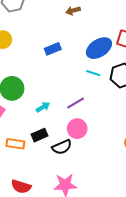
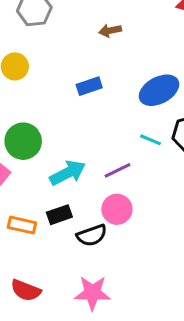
brown arrow: (73, 11) -> (110, 30), moved
cyan line: (93, 73) -> (151, 140), moved
cyan arrow: (43, 107) -> (68, 173), size x1.6

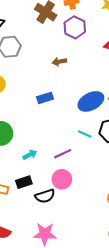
cyan arrow: (68, 173) -> (30, 155), size x0.6

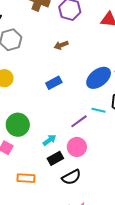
purple line: (63, 154) -> (79, 121), moved
pink circle: (62, 179) -> (77, 147), moved
black rectangle: (24, 182) -> (55, 158), moved

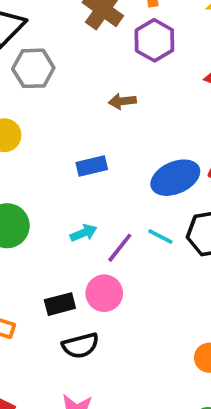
purple line: (79, 121) -> (120, 248), turned -30
cyan arrow: (49, 140) -> (84, 233), moved

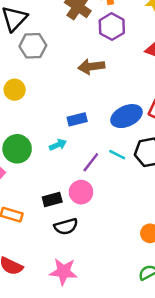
brown arrow: (122, 101) -> (91, 67), size x1.5
blue rectangle: (92, 166) -> (77, 119), moved
cyan arrow: (84, 233) -> (58, 145), moved

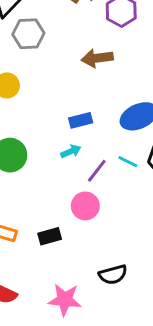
cyan arrow: (58, 145) -> (71, 151), moved
black rectangle: (52, 200) -> (50, 236), moved
black semicircle: (66, 226) -> (113, 275), moved

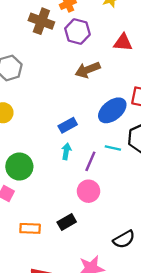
brown arrow: (97, 58) -> (88, 70), moved
cyan arrow: (71, 151) -> (66, 151), turned -42

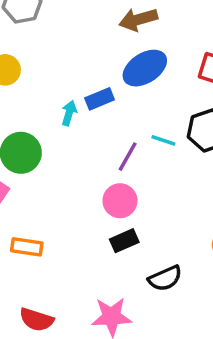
blue ellipse: (112, 110) -> (145, 68), moved
cyan arrow: (66, 151) -> (69, 113), moved
black rectangle: (67, 222) -> (124, 241), moved

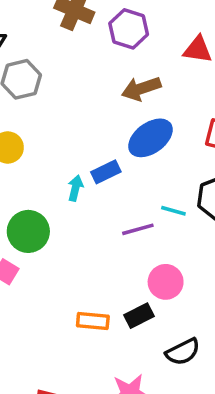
purple line: (128, 157) -> (138, 229), turned 48
pink circle: (120, 201) -> (166, 282), moved
orange rectangle: (27, 247) -> (93, 321), moved

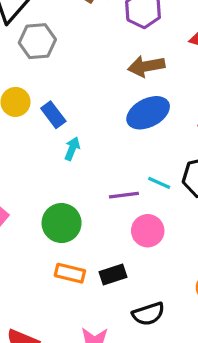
blue rectangle: (106, 172) -> (53, 115), moved, turned 70
green circle: (28, 231) -> (62, 223), moved
pink circle: (166, 282) -> (148, 231), moved

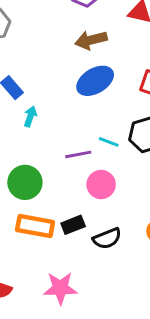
orange rectangle: (70, 273) -> (35, 226), size x1.4
black semicircle: (148, 314) -> (107, 238), moved

